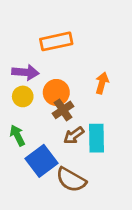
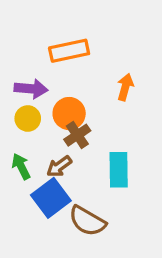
orange arrow: (102, 83) -> (125, 87), moved
brown arrow: (74, 135) -> (59, 166), moved

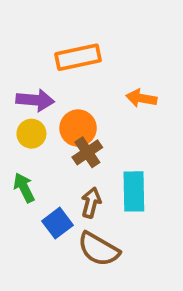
orange arrow: (125, 87) -> (141, 98), turned -95
brown arrow: (59, 166) -> (91, 203), moved, turned 140
blue square: (51, 198) -> (58, 223), size x0.7

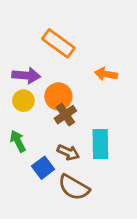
orange rectangle: (78, 57) -> (58, 43), turned 48
brown arrow: (91, 203) -> (68, 152), turned 100

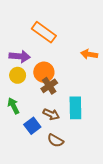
orange arrow: (106, 74) -> (89, 54), moved
brown semicircle: (74, 187) -> (55, 141), size x0.7

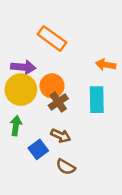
yellow circle: (18, 75) -> (21, 90), size x1.6
green arrow: (13, 106) -> (16, 126), turned 35
cyan rectangle: (75, 108) -> (97, 100), moved

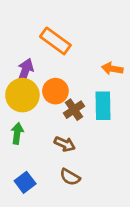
purple arrow: (23, 67) -> (25, 71), turned -75
brown cross: (58, 102) -> (74, 110), moved
blue square: (38, 149) -> (25, 182), moved

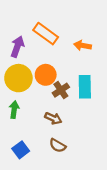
orange arrow: (112, 69) -> (83, 45), moved
purple arrow: (25, 71) -> (17, 47), moved

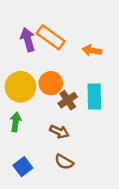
purple arrow: (17, 47) -> (28, 40), moved, turned -36

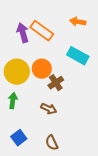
orange arrow: (92, 50) -> (78, 22), moved
cyan rectangle: (94, 96) -> (78, 56), moved, turned -60
brown semicircle: (64, 162) -> (52, 143), moved, turned 35

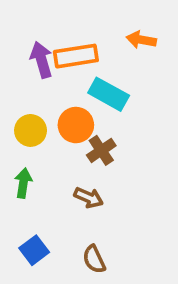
orange rectangle: (42, 31) -> (76, 56), turned -45
cyan rectangle: (78, 56) -> (109, 94), moved
yellow circle: (17, 72) -> (31, 130), size x0.7

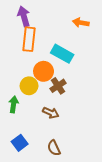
orange rectangle: (76, 56) -> (29, 39), moved, turned -75
purple arrow: (41, 60) -> (24, 16), moved
yellow circle: (31, 130) -> (29, 86), moved

